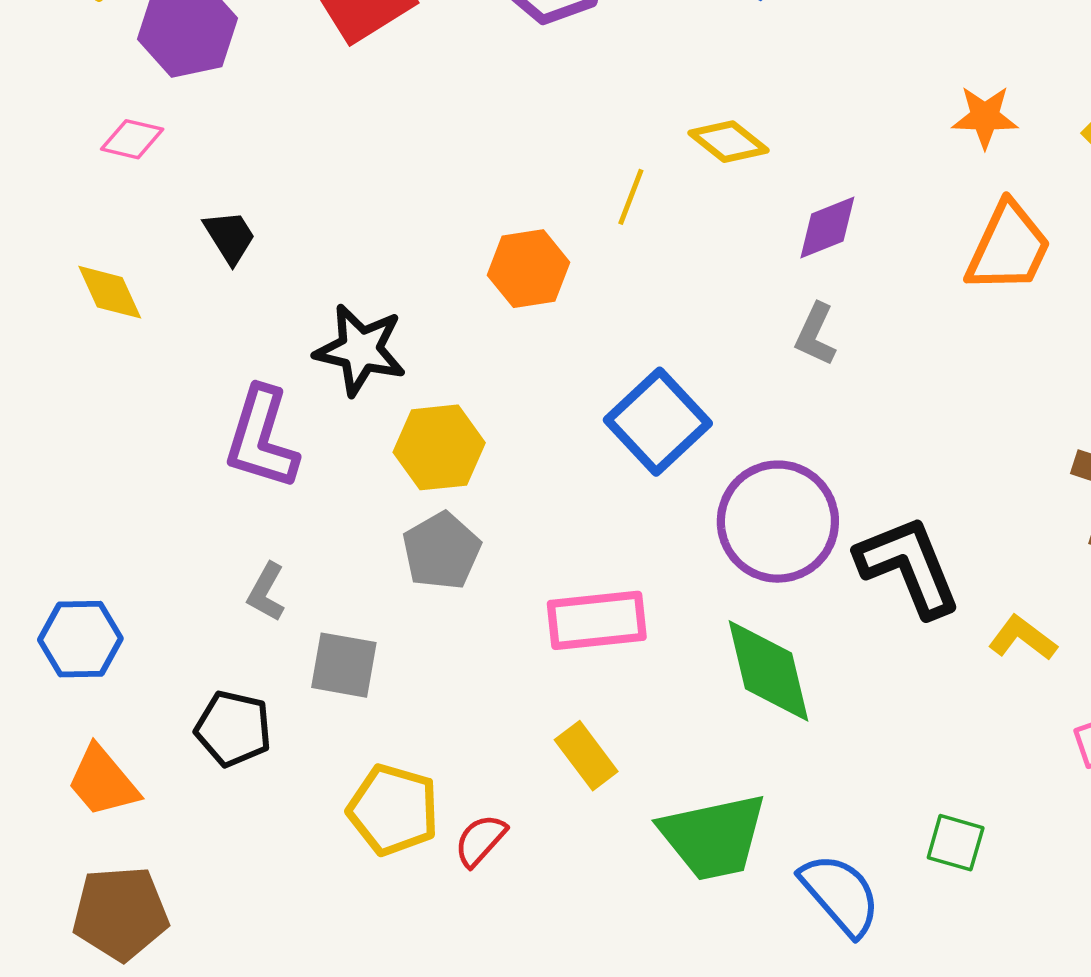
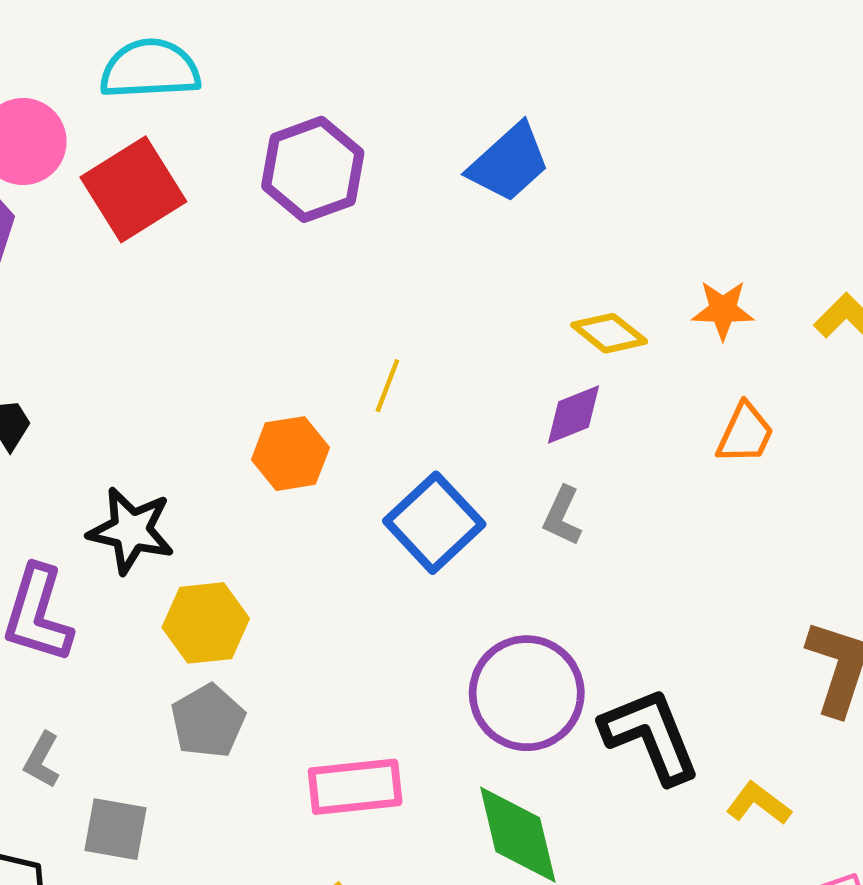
yellow diamond: (728, 142) -> (609, 333), moved
orange trapezoid: (1008, 247) -> (745, 434), size x0.7
blue square: (658, 422) -> (434, 523), moved

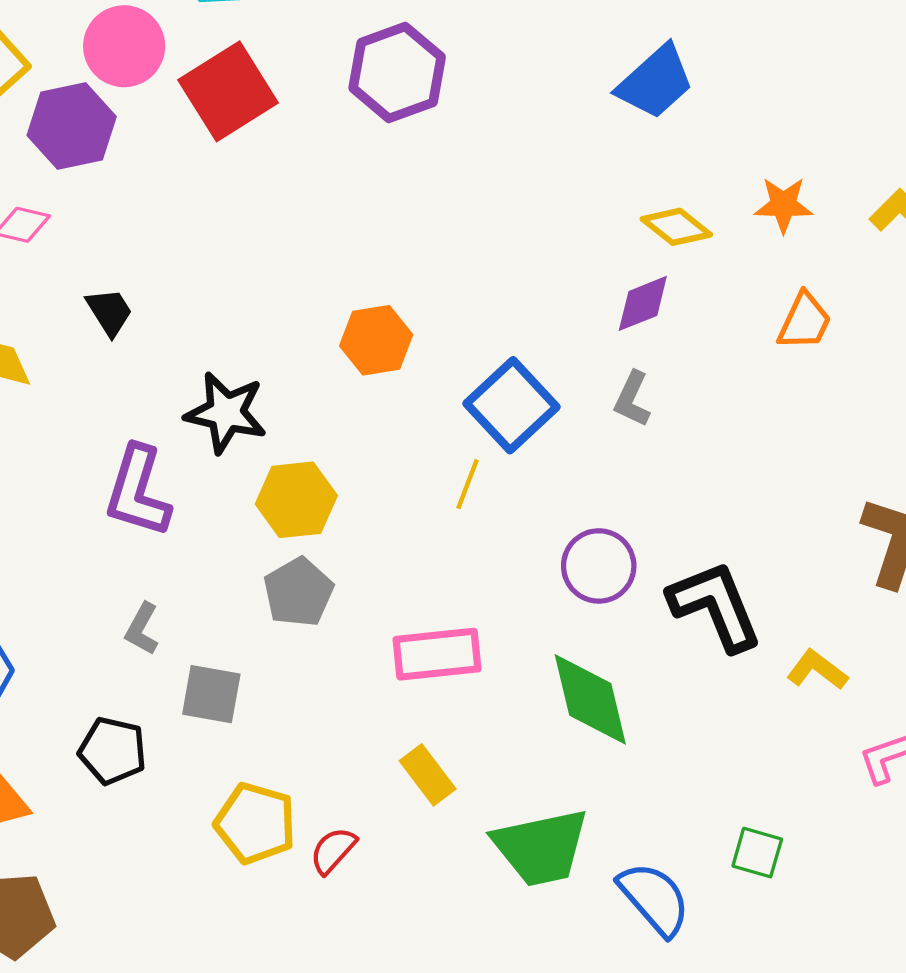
blue trapezoid: (509, 163) -> (655, 82), moved
yellow line: (387, 386) -> (467, 484), moved
purple circle: (527, 693) -> (599, 566), size x0.7

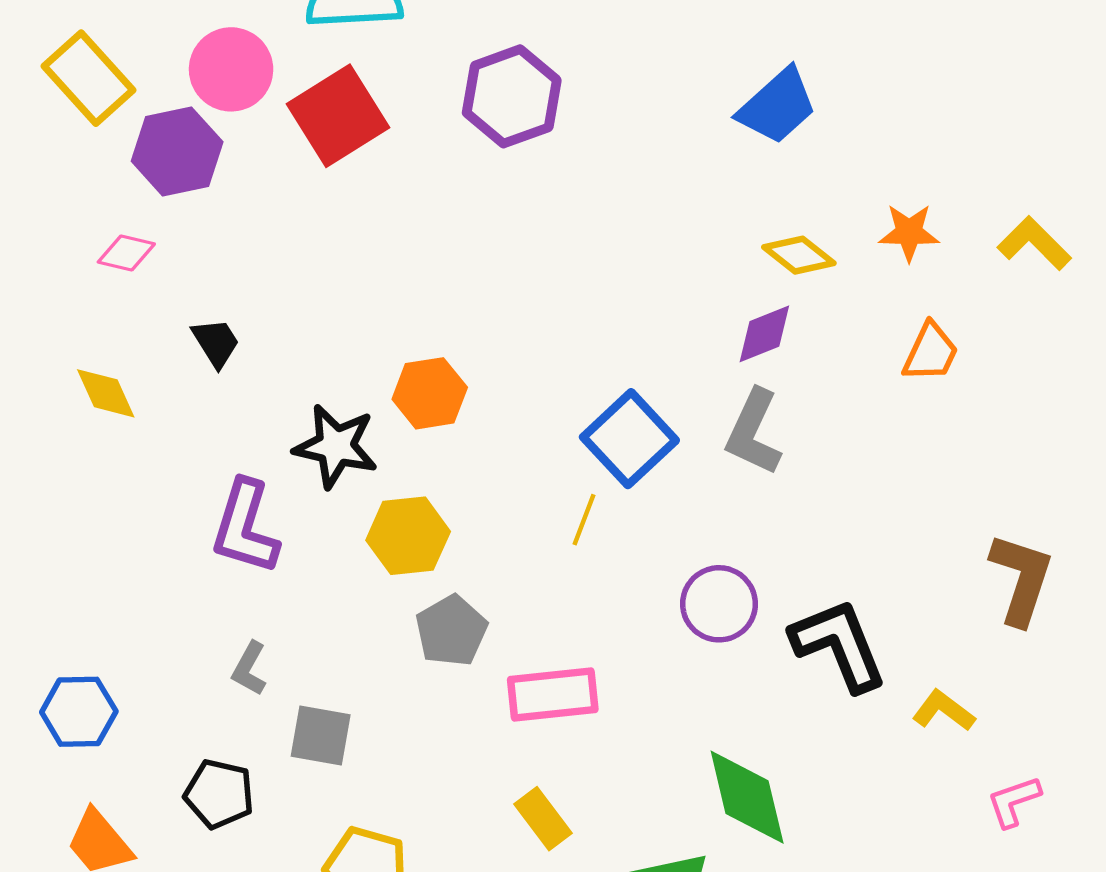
orange hexagon: (376, 340) -> (430, 393), moved
gray L-shape: (632, 399) -> (754, 432), size x1.5
gray pentagon: (298, 592) -> (451, 631), moved
green diamond: (590, 699) -> (747, 797), moved

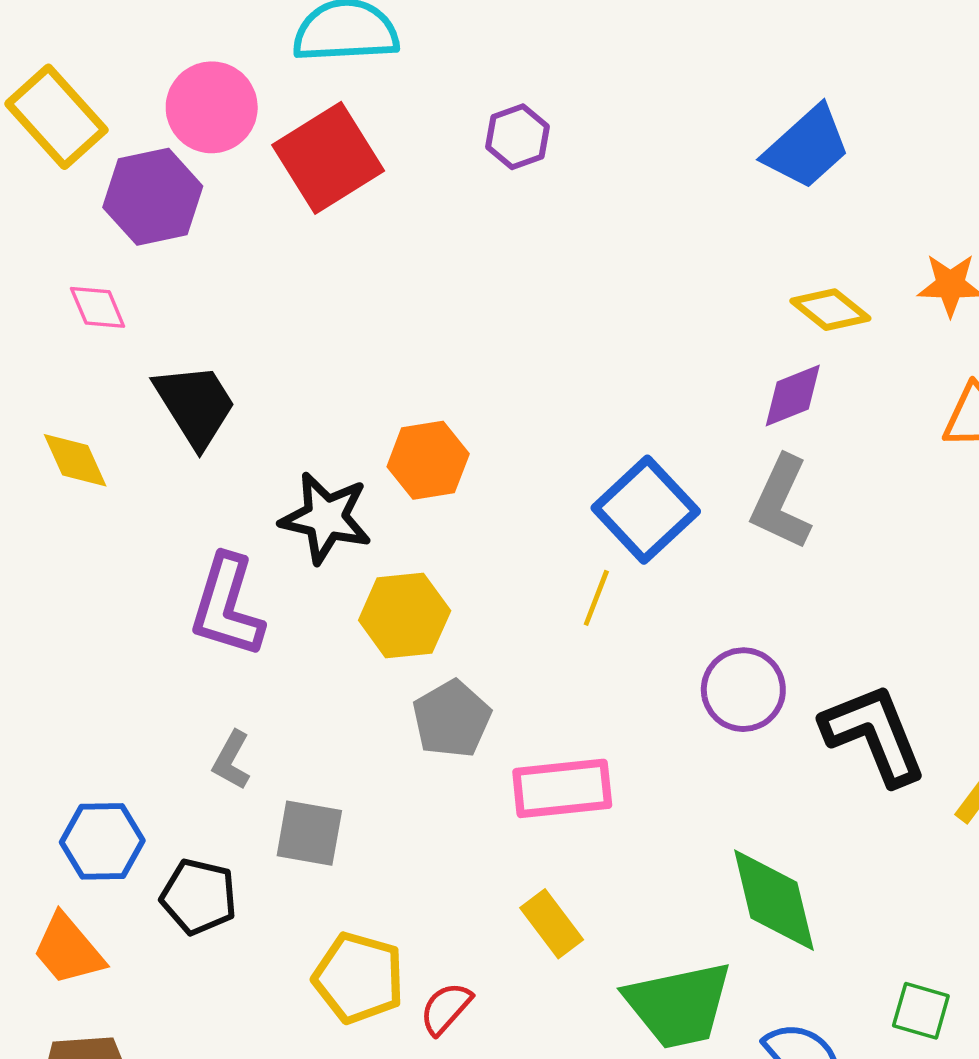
purple hexagon: (512, 96) -> (517, 137), size x0.6
pink diamond: (126, 253) -> (98, 307), turned 54
black trapezoid: (216, 343) -> (195, 405), size x1.6
blue hexagon: (79, 712) -> (102, 841), moved

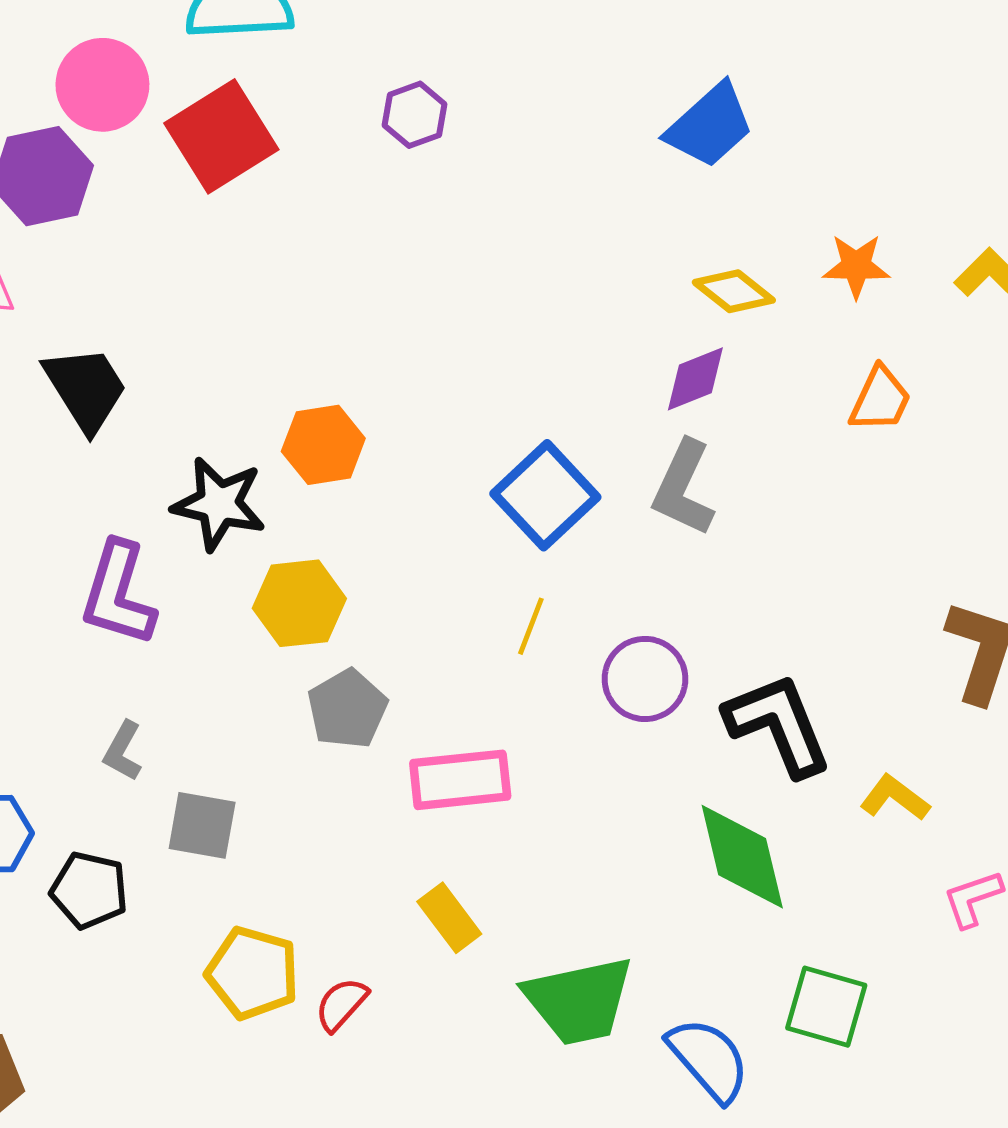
yellow line: (596, 598) -> (531, 626), moved
green diamond: (774, 900) -> (742, 857), moved
green square: (921, 1011) -> (826, 1007), size x1.4

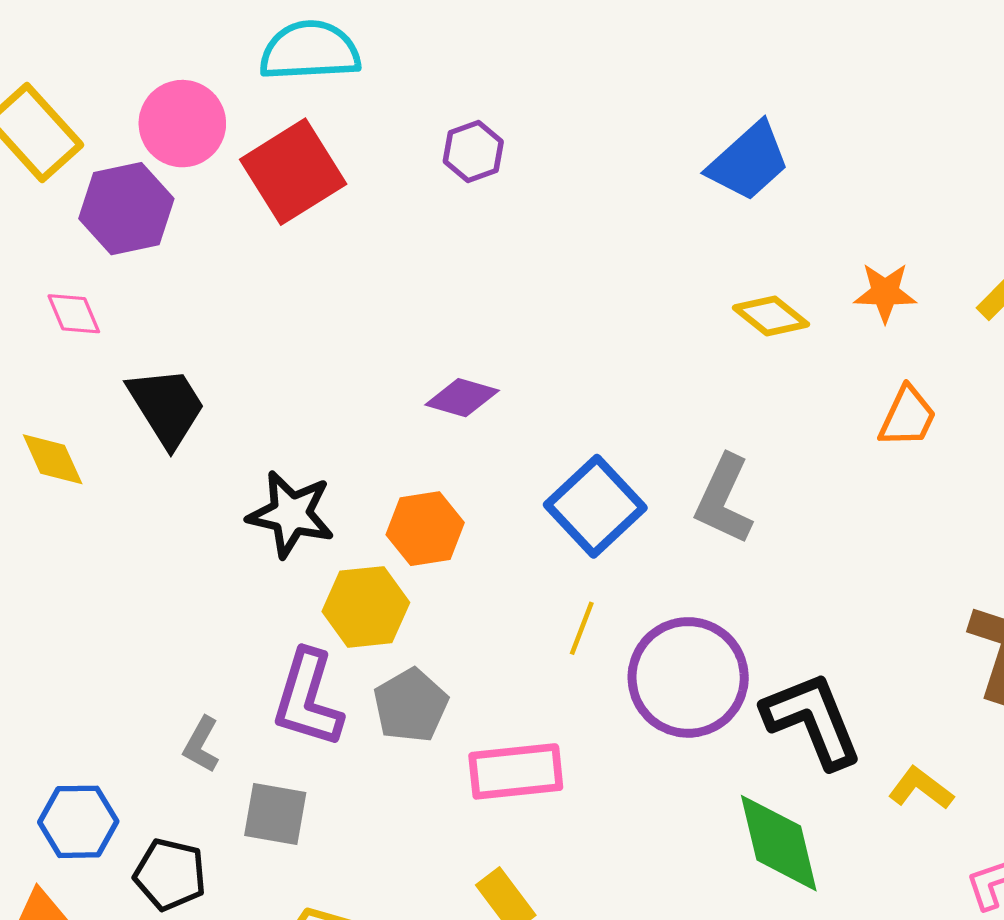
purple diamond: (695, 379) -> (462, 398), moved, turned 38
orange hexagon: (323, 445) -> (425, 529), moved
purple L-shape: (118, 594) -> (308, 699), moved
purple circle: (645, 679) -> (688, 677), size x1.5

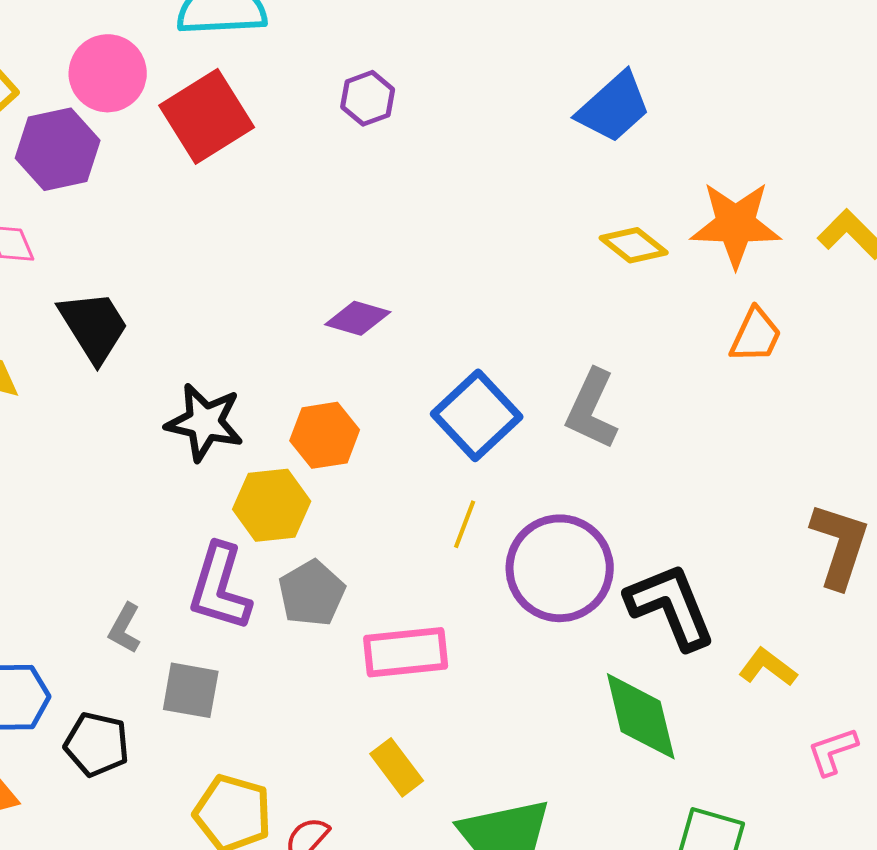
orange star: (885, 293) -> (736, 224), size x1.6

